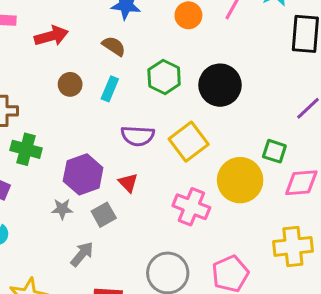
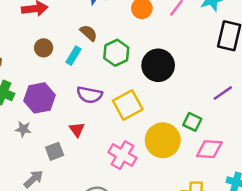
brown semicircle: (114, 46) -> (89, 33), moved
purple hexagon: (83, 174) -> (39, 98), moved
gray star: (62, 209) -> (23, 129), moved

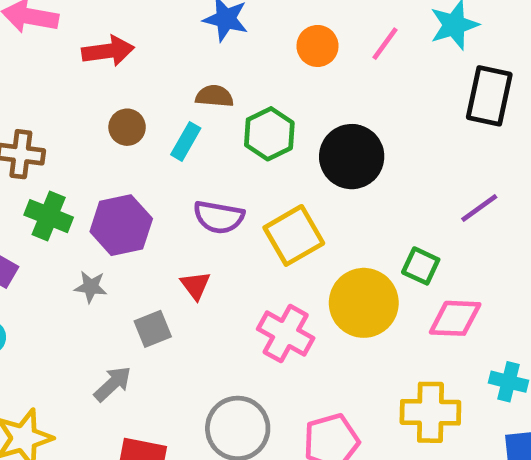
brown semicircle: (89, 33) -> (214, 96), turned -36

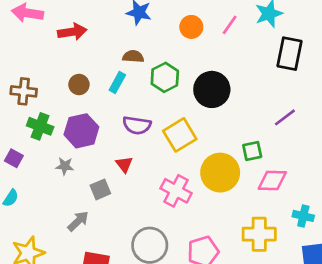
brown circle: (127, 127) -> (79, 85), moved
green square: (421, 266) -> (252, 151), turned -36

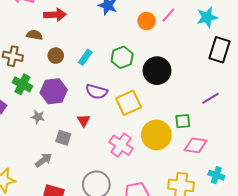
pink line: (230, 25) -> (168, 15), moved
brown semicircle: (133, 56) -> (34, 35), moved
gray square: (100, 189) -> (63, 138), turned 35

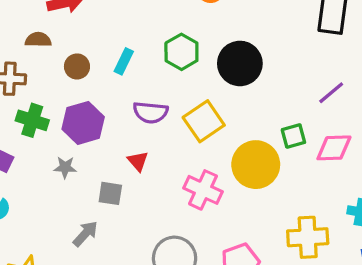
pink diamond: (196, 145) -> (334, 148), moved

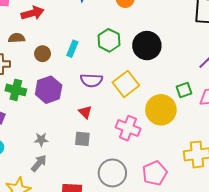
gray star: (65, 167) -> (41, 140), moved
gray square: (110, 193) -> (82, 139), moved
gray arrow: (85, 234) -> (39, 163), moved

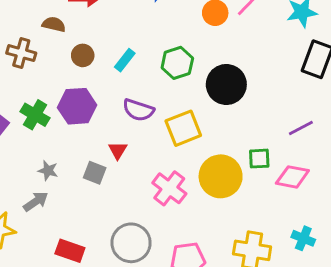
green cross: (16, 90) -> (35, 115), moved
gray square: (82, 139) -> (95, 173), moved

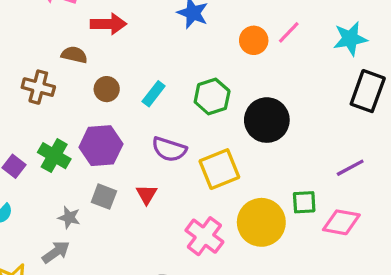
gray square: (95, 173) -> (104, 197), moved

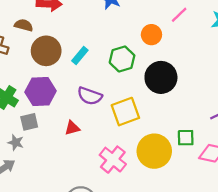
orange circle: (254, 40) -> (151, 35), moved
brown circle: (107, 89) -> (46, 51), size x1.6
red triangle: (147, 194) -> (72, 128), turned 42
gray square: (104, 197) -> (29, 122), moved, turned -36

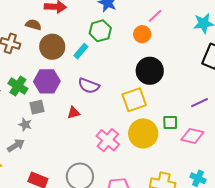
pink line: (179, 15) -> (155, 16), moved
green hexagon: (122, 59) -> (100, 31), moved
yellow square: (125, 112) -> (134, 100), moved

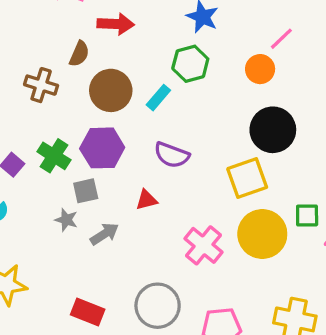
brown semicircle: (33, 25) -> (79, 54), turned 98
gray arrow: (16, 145) -> (104, 234), moved

